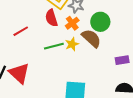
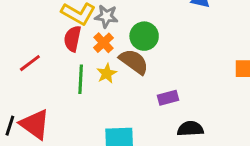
red semicircle: (51, 18) -> (72, 39), turned 36
green line: (54, 46) -> (81, 79), turned -66
purple rectangle: (122, 60) -> (168, 98), moved

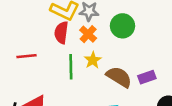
brown semicircle: (134, 62) -> (119, 77), moved
red line: (30, 63) -> (26, 56), turned 36

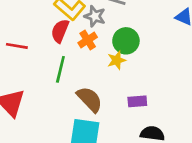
yellow star: (93, 60) -> (117, 60), moved
brown semicircle: (119, 77) -> (90, 99), moved

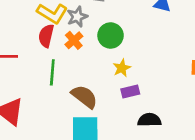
gray star: (95, 16) -> (77, 17), turned -30
yellow star: (117, 60) -> (122, 68), moved

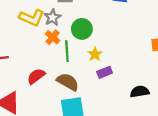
red semicircle: (46, 36) -> (36, 76), moved, turned 48
green line: (52, 72) -> (67, 51), moved
black semicircle: (149, 120) -> (140, 92), moved

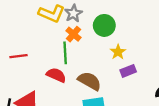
green line: (67, 51) -> (65, 53), moved
red semicircle: (36, 76) -> (56, 75), turned 60

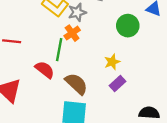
green circle: (104, 25) -> (128, 26), moved
purple rectangle: (128, 71) -> (117, 83), turned -35

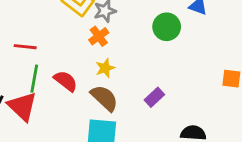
green line: (59, 50) -> (34, 79), moved
yellow star: (112, 62) -> (105, 68), moved

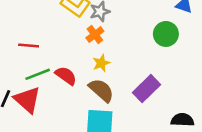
green circle: (167, 27) -> (166, 34), moved
green line: (34, 79) -> (38, 74), turned 60
purple rectangle: (154, 97) -> (147, 89), size x1.5

